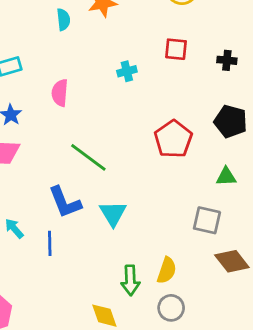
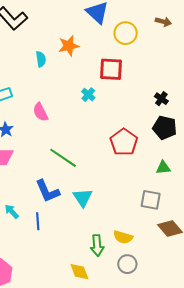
red square: (176, 49) -> (111, 69), moved, size x1.4
black cross: (227, 60) -> (161, 99), moved, turned 32
cyan cross: (127, 71) -> (88, 95), turned -32
pink semicircle: (60, 93) -> (40, 112), turned -30
yellow semicircle: (167, 270) -> (123, 237), turned 90

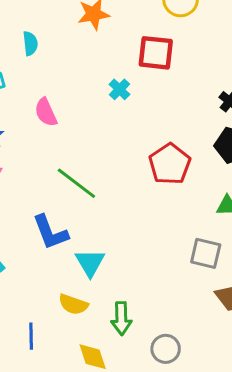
cyan semicircle: (41, 59) -> (30, 43), moved
cyan triangle: (83, 198) -> (90, 263), moved
blue line: (38, 221) -> (31, 336), moved
yellow semicircle: (123, 237) -> (73, 304), moved

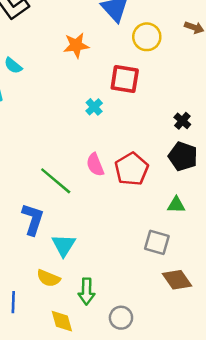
cyan semicircle: (30, 43) -> (13, 66), moved, turned 132
pink semicircle: (46, 112) -> (95, 165), moved
blue L-shape: (50, 232) -> (33, 219), turned -144

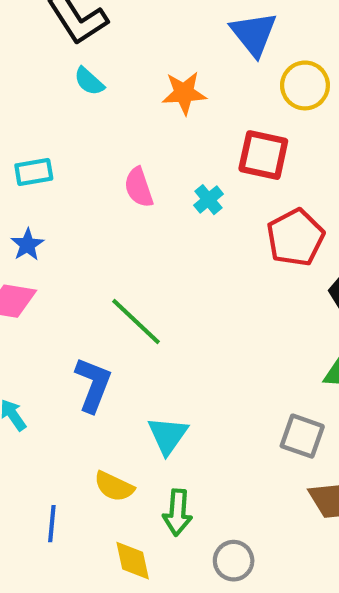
cyan semicircle: (13, 66) -> (89, 81), moved
pink semicircle: (95, 165) -> (139, 187), moved
red pentagon: (132, 169) -> (295, 238), moved
cyan triangle: (64, 245) -> (168, 435), moved

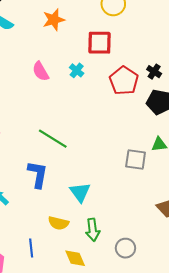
gray square: (302, 436) -> (136, 160), moved

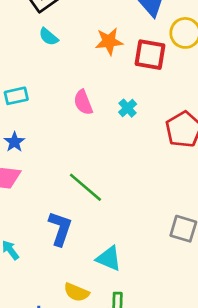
red square: (100, 43) -> (150, 55), moved
cyan triangle: (80, 192) -> (109, 258), turned -40

